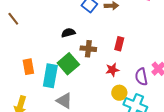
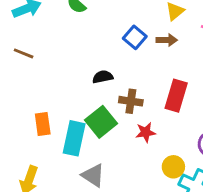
brown line: (13, 19) -> (24, 53), turned -32
red rectangle: (119, 44) -> (176, 96), size x1.5
red star: (112, 70) -> (146, 132), moved

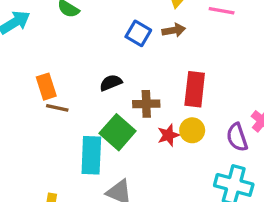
brown line: (24, 53) -> (57, 108), moved
orange rectangle: (43, 124) -> (46, 87), moved
yellow circle: (173, 167) -> (192, 130), moved

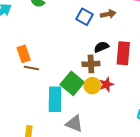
black semicircle: (111, 83) -> (101, 47), moved
yellow circle: (192, 130) -> (92, 86), moved

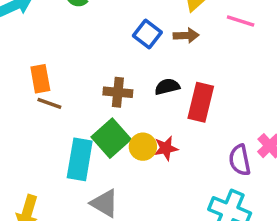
brown cross: (91, 64) -> (118, 92), moved

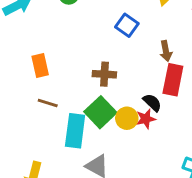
brown arrow: (186, 35) -> (166, 51), moved, turned 84
black semicircle: (167, 87) -> (152, 103), moved, turned 60
brown line: (49, 103) -> (48, 103), moved

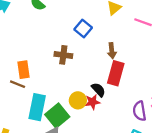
orange rectangle: (40, 66) -> (24, 70), moved
brown cross: (104, 74) -> (63, 55), moved
green square: (100, 112) -> (57, 116), moved

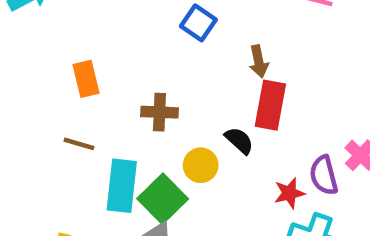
brown cross: (63, 55) -> (159, 112), moved
orange rectangle: (24, 70) -> (86, 79), moved
red star: (92, 102) -> (289, 193), moved

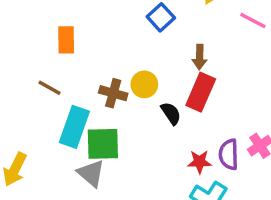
brown cross: (159, 112) -> (113, 93), moved
yellow circle: (201, 165) -> (144, 84), moved
green square: (163, 199) -> (103, 144), turned 30

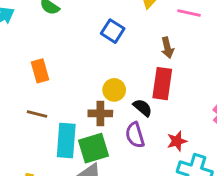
brown arrow: (200, 57) -> (167, 48), moved
brown cross: (113, 93) -> (100, 113), moved
purple semicircle: (229, 154) -> (135, 135), moved

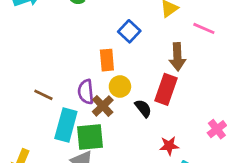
brown arrow: (167, 48) -> (177, 57), size x1.4
orange rectangle: (40, 71) -> (107, 60), moved
brown cross: (100, 113) -> (103, 106), turned 35
purple semicircle: (135, 135) -> (86, 92), moved

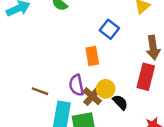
yellow circle: (120, 87) -> (106, 89), moved
black semicircle: (143, 108) -> (120, 102), moved

